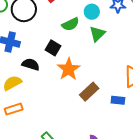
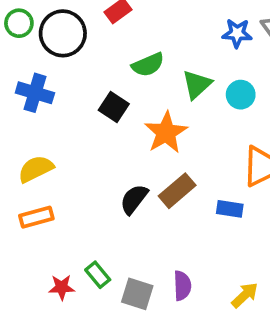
cyan circle: (92, 12) -> (241, 95), moved
black semicircle: (31, 64) -> (134, 199), moved, turned -72
orange star: (69, 69) -> (166, 133), moved

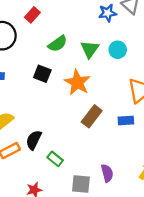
black semicircle: (134, 199) -> (34, 140), moved
green rectangle: (98, 275) -> (55, 159), moved

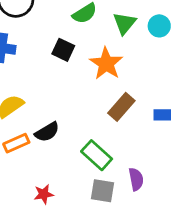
black semicircle: (34, 140) -> (47, 132), turned -150
green rectangle: (55, 159) -> (97, 155), moved, size x1.5

